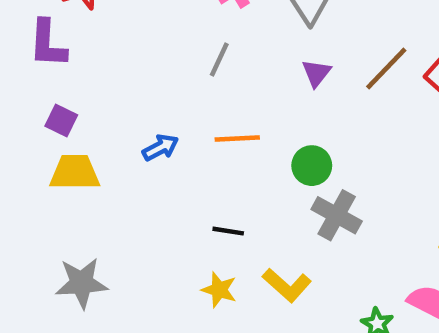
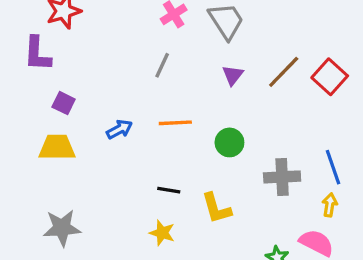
purple square: (61, 120) -> (64, 103), moved
gray cross: (337, 215) -> (282, 177), moved, turned -32
yellow L-shape: (287, 285) -> (216, 208), moved, turned 32

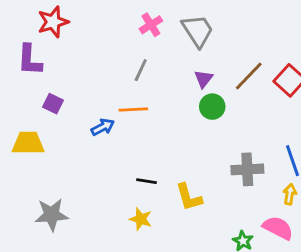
orange line: (175, 123) -> (133, 110), moved
green circle: (229, 142) -> (212, 107), moved
yellow trapezoid: (57, 147) -> (28, 143), moved

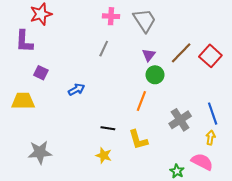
pink cross: (151, 25) -> (111, 16), turned 35
orange line: (133, 110) -> (141, 101), moved, turned -66
gray cross: (247, 169) -> (180, 120), turned -30

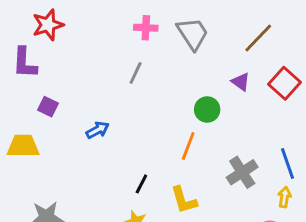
brown line: (181, 53) -> (258, 38), moved
purple triangle: (149, 55) -> (241, 82), moved, turned -32
black line: (108, 128) -> (141, 184), turned -72

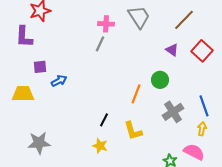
pink cross: (146, 28) -> (106, 24), moved
purple square: (48, 107) -> (40, 67), turned -32
green circle: (207, 109) -> (160, 80), moved
blue arrow: (98, 130) -> (59, 81), moved

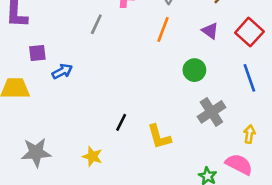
gray line: (100, 44) -> (96, 24), moved
orange line: (136, 94) -> (163, 29), moved
blue line: (204, 106) -> (249, 78), moved
yellow star: (100, 146) -> (92, 156), moved

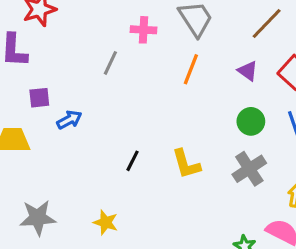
green circle: (194, 70) -> (251, 121), moved
black line: (121, 122) -> (132, 161), moved
yellow L-shape: (159, 137) -> (186, 164), moved

